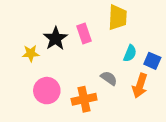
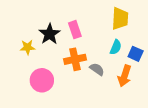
yellow trapezoid: (118, 17) -> (120, 19), moved
orange cross: (84, 99) -> (75, 59), moved

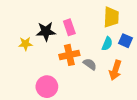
black star: (50, 34) -> (46, 31), turned 30
blue square: (136, 54) -> (126, 41), moved
pink circle: (42, 80) -> (47, 87), moved

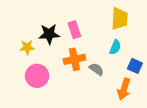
blue square: (126, 41) -> (135, 66), moved
orange arrow: (115, 70) -> (124, 89), moved
pink circle: (47, 87) -> (37, 76), moved

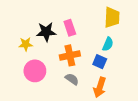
blue square: (135, 66) -> (100, 62), moved
gray semicircle: (96, 69) -> (72, 79), moved
orange arrow: (124, 89) -> (100, 87), moved

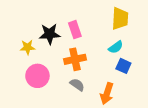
cyan semicircle: (108, 44) -> (116, 47), turned 32
blue square: (100, 62) -> (123, 66), moved

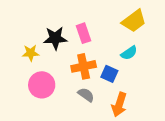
yellow trapezoid: (120, 19) -> (134, 21), turned 50
blue square: (123, 66) -> (109, 74), moved

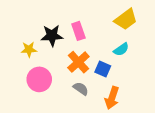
orange cross: (84, 66) -> (78, 62), turned -30

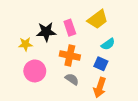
yellow trapezoid: (126, 19) -> (98, 19), moved
orange cross: (78, 62) -> (70, 55), turned -36
blue square: (103, 69) -> (101, 64), moved

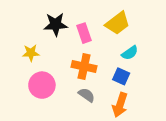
black star: (46, 32) -> (56, 24), moved

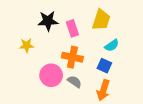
yellow trapezoid: (117, 23) -> (101, 20), turned -35
pink circle: (42, 85) -> (51, 75), moved

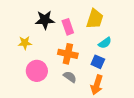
pink circle: (51, 75) -> (37, 71), moved

